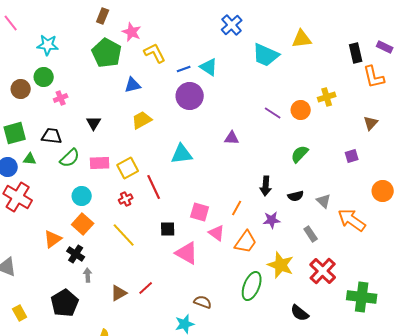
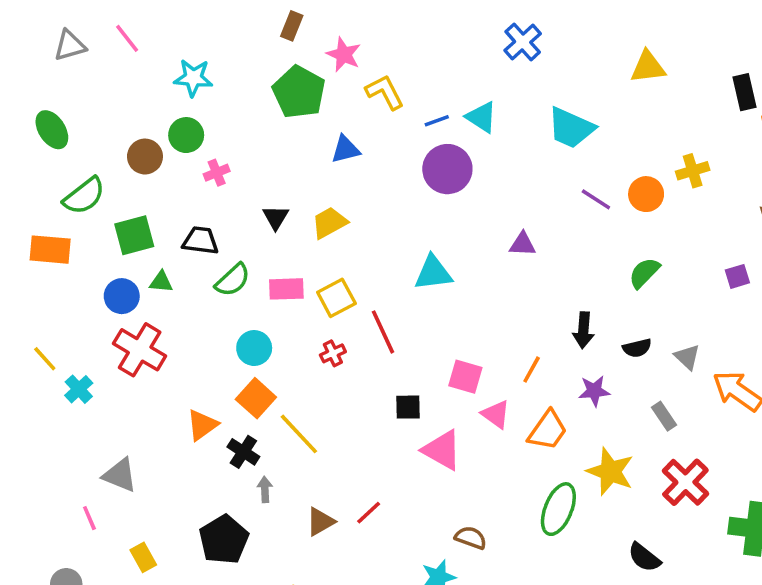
cyan trapezoid: (266, 55) -> (571, 128), moved
yellow trapezoid: (142, 120) -> (329, 223), moved
yellow line: (124, 235) -> (299, 434), moved

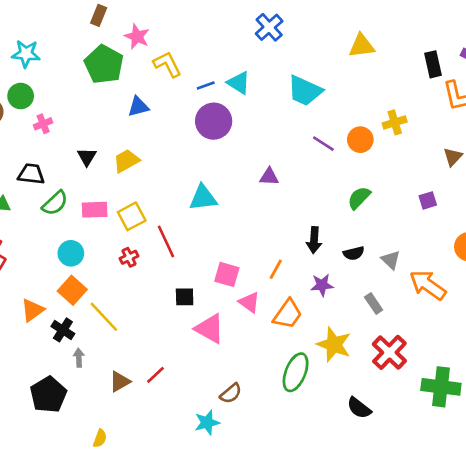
brown semicircle: (471, 538) -> (231, 393), turned 120

